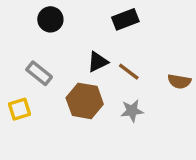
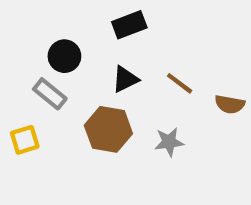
black circle: (50, 19) -> (64, 56), moved
black rectangle: (125, 19) -> (129, 25), moved
brown line: (129, 72) -> (180, 83), moved

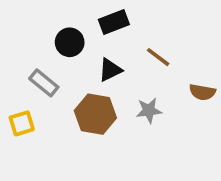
black circle: (64, 56) -> (70, 42), moved
brown line: (180, 83) -> (158, 57), moved
gray star: (169, 142) -> (149, 111), moved

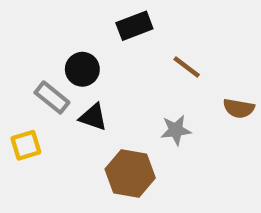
black circle: (70, 42) -> (82, 69), moved
black triangle: (110, 70) -> (93, 117), moved, turned 45
brown hexagon: (95, 114) -> (130, 174), moved

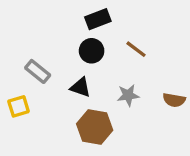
black circle: (82, 69) -> (92, 51), moved
brown semicircle: (239, 108) -> (174, 100), moved
black triangle: (93, 117) -> (80, 87), moved

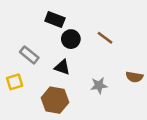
black rectangle: (98, 19) -> (55, 20), moved, turned 42
gray star: (128, 95) -> (99, 85), moved
brown hexagon: (95, 127) -> (55, 100), moved

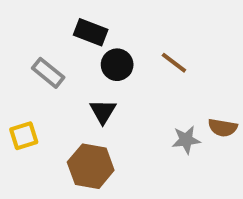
gray rectangle: (29, 55) -> (48, 73), moved
black triangle: (62, 67) -> (103, 111), turned 42
gray star: (99, 85) -> (186, 140), moved

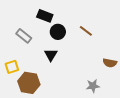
gray star: (186, 140) -> (93, 86), moved
brown hexagon: (91, 166) -> (29, 83), moved

